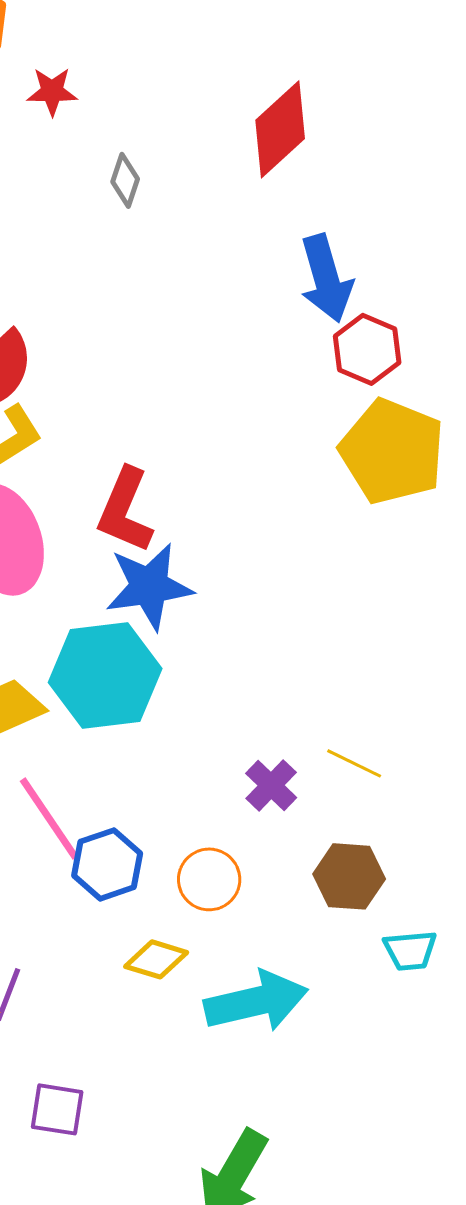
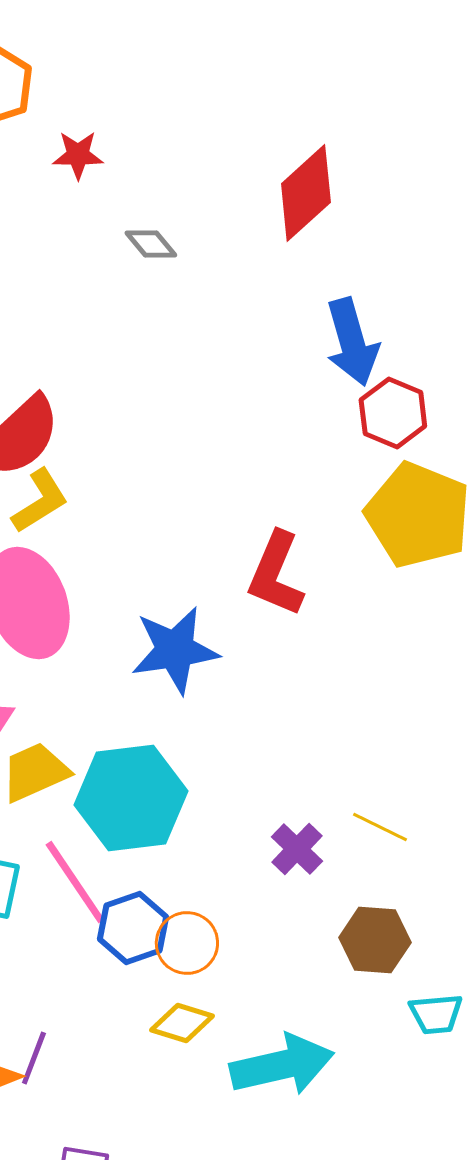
gray diamond: (125, 180) -> (151, 244), turned -58
red L-shape: (125, 510) -> (276, 574), moved
cyan hexagon: (105, 675) -> (131, 798), moved
orange circle: (209, 879) -> (187, 943), moved

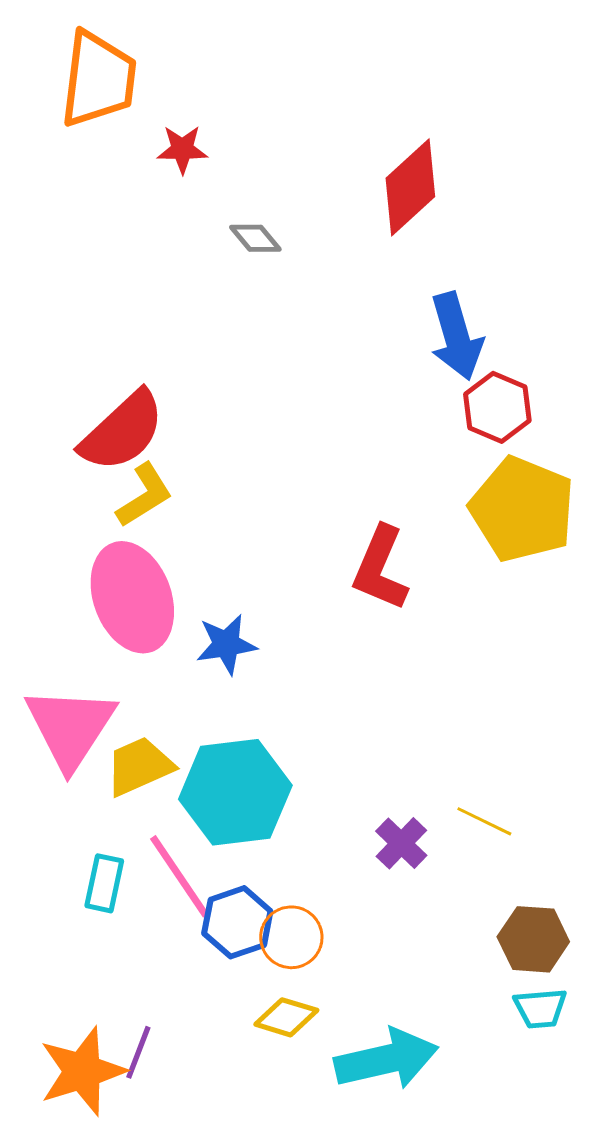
blue star: (175, 650) -> (226, 644), moved, size x0.7
brown hexagon: (375, 940) -> (533, 939), moved

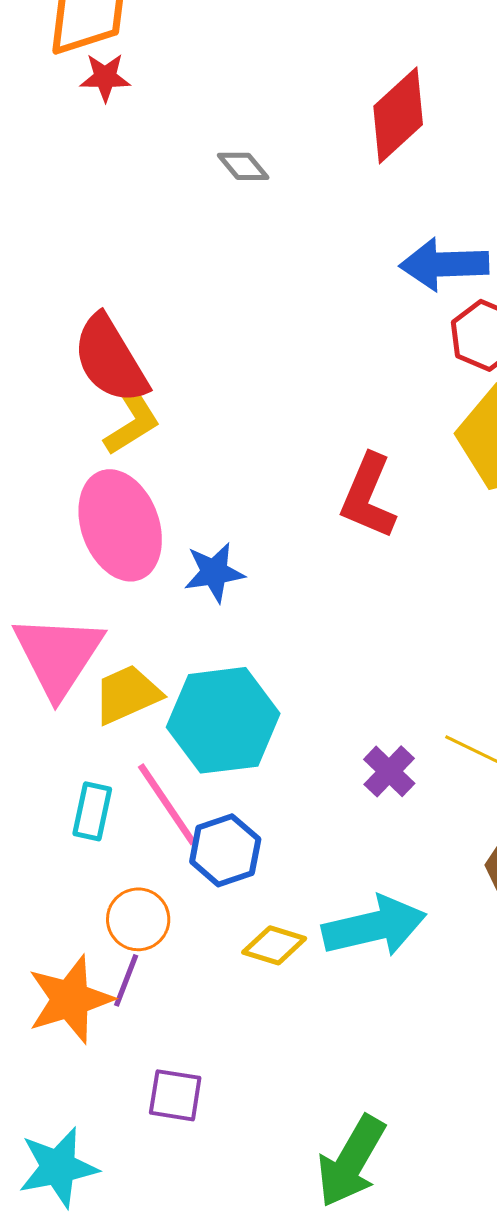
red star: (182, 149) -> (105, 77), moved
blue arrow: (456, 336) -> (444, 264), turned 104
red semicircle: (122, 431) -> (110, 359), turned 102
orange circle: (291, 937) -> (138, 919), moved
cyan arrow: (386, 1059) -> (374, 926), moved

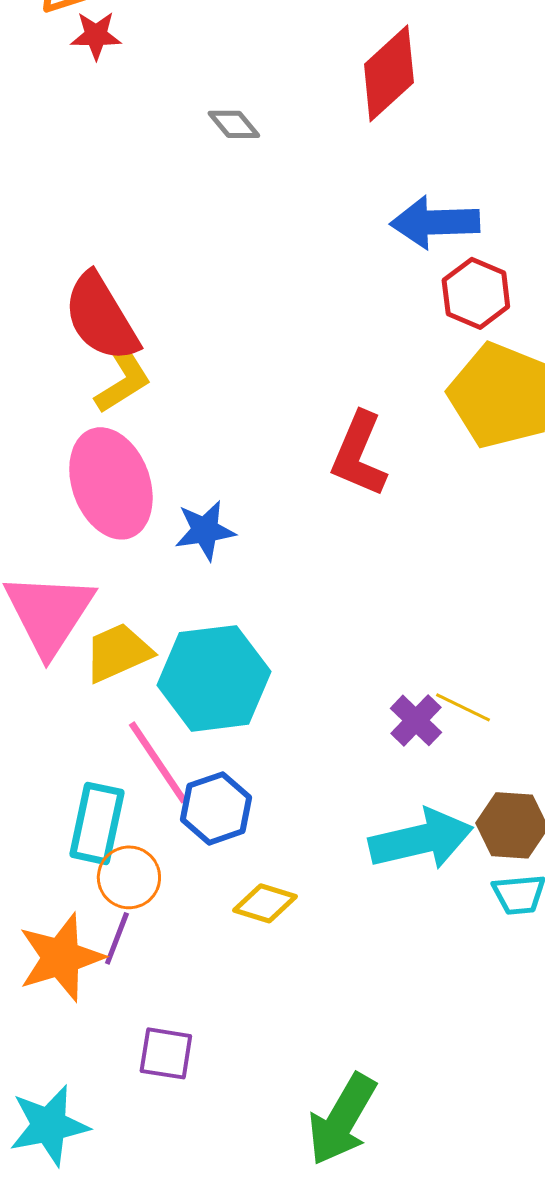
purple cross: (389, 771) -> (416, 720), moved
cyan rectangle: (92, 811) -> (97, 823), moved, size x1.4
cyan arrow: (374, 926) -> (421, 839), moved

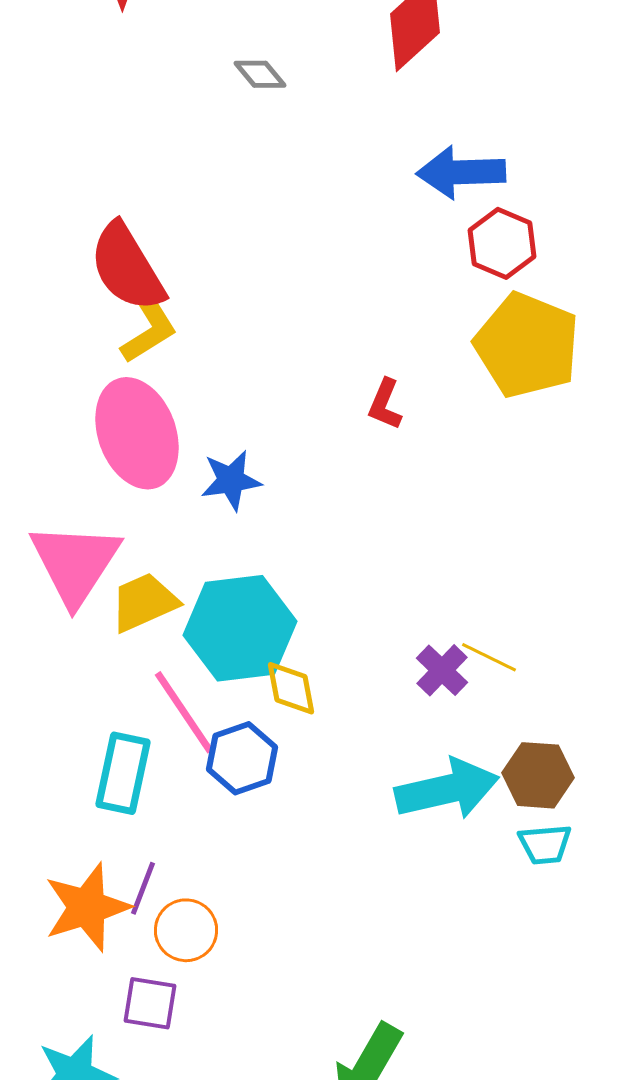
red L-shape: (359, 454) -> (385, 404), size x0.6
orange circle: (129, 877) -> (186, 930), moved
yellow diamond: (265, 903) -> (291, 688), moved, turned 62
purple square: (166, 1053) -> (150, 1003), moved

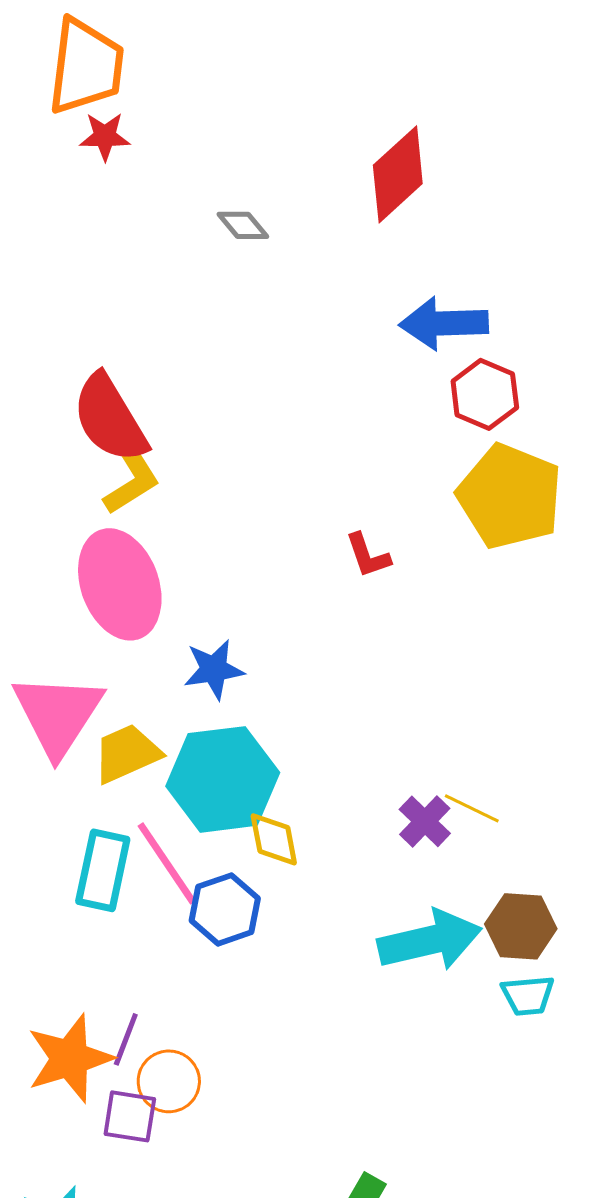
red L-shape: (385, 404) -> (368, 555), turned -42
blue star: (231, 480) -> (214, 669), moved
cyan rectangle: (123, 773) -> (103, 870), moved
purple square: (150, 1003) -> (130, 1116), moved

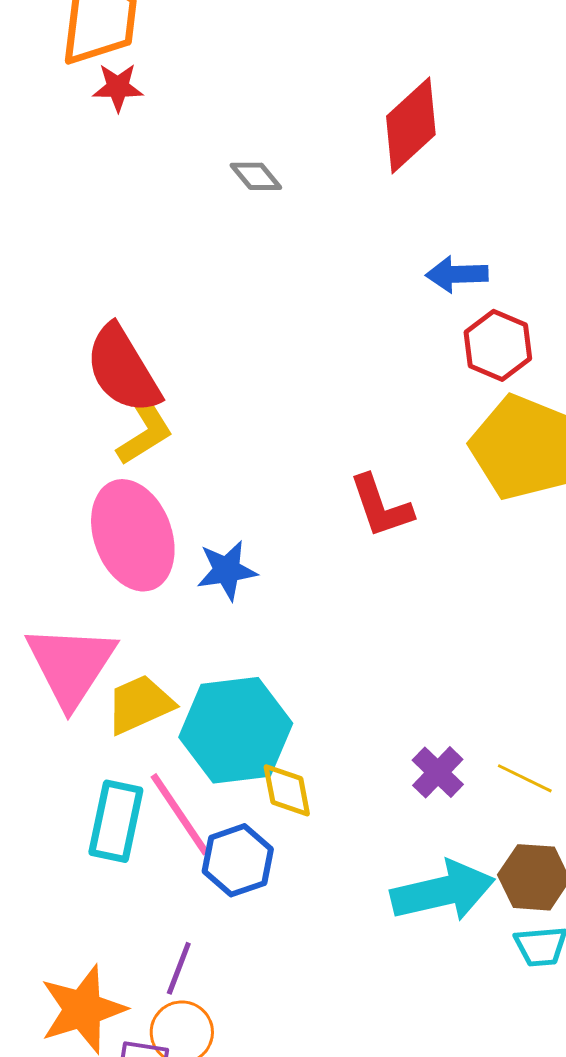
blue arrow: (444, 323) -> (457, 274), size x0.7
red L-shape: (368, 555) -> (381, 506), size x1.4
blue star: (214, 669) -> (227, 570), moved
yellow line: (472, 808) -> (525, 778), moved
purple line: (126, 1039) -> (179, 968), moved

